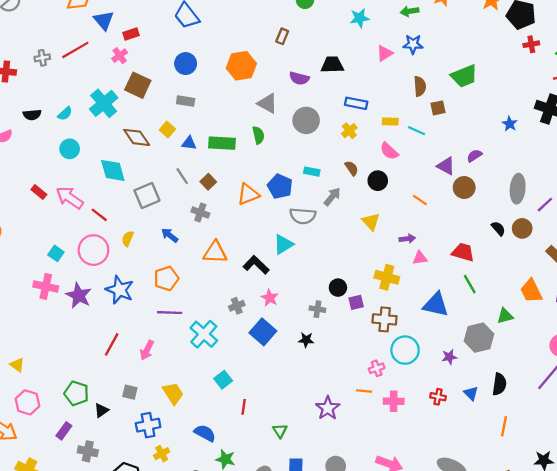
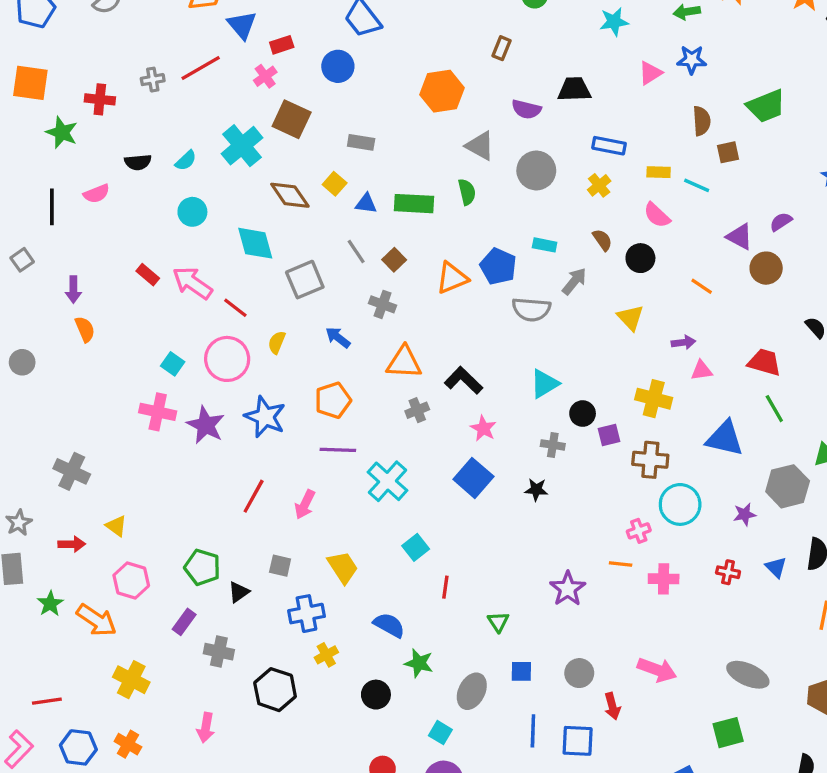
blue circle: (186, 64) -> (338, 66), moved
cyan triangle: (283, 244) -> (545, 384), moved
gray cross: (237, 306) -> (417, 410), moved

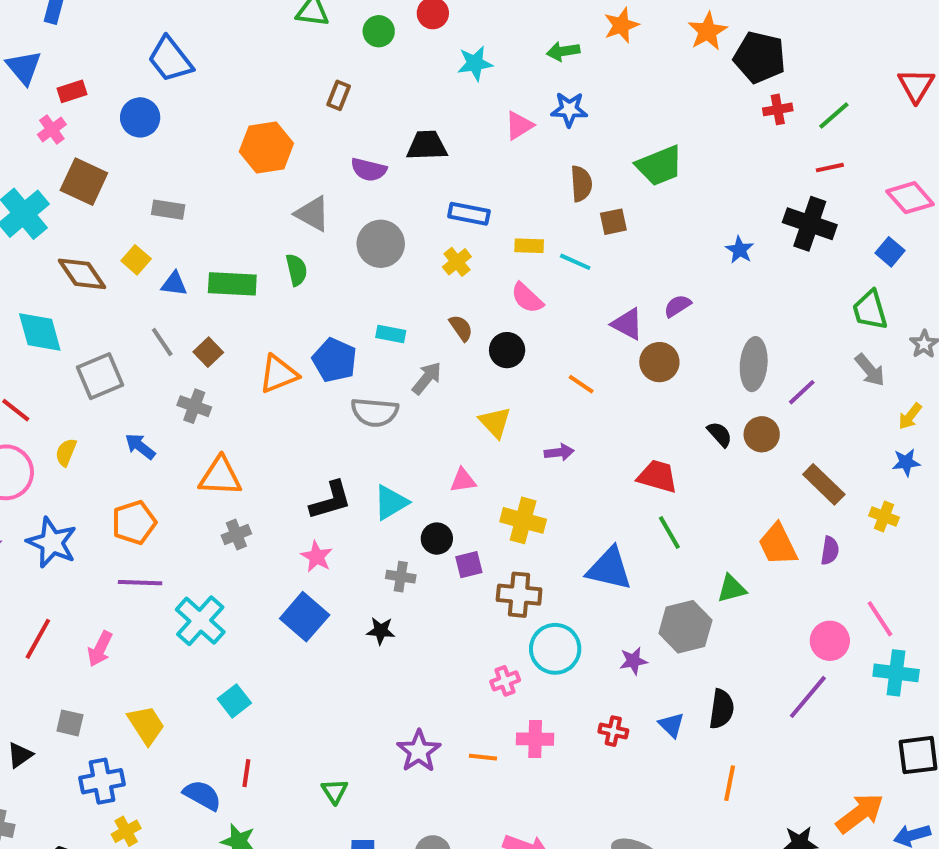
pink triangle: (702, 371) -> (463, 480), moved
black L-shape: (464, 380) -> (331, 500), moved, turned 120
orange line: (621, 564) -> (483, 757), moved
red line: (445, 587) -> (246, 773), moved

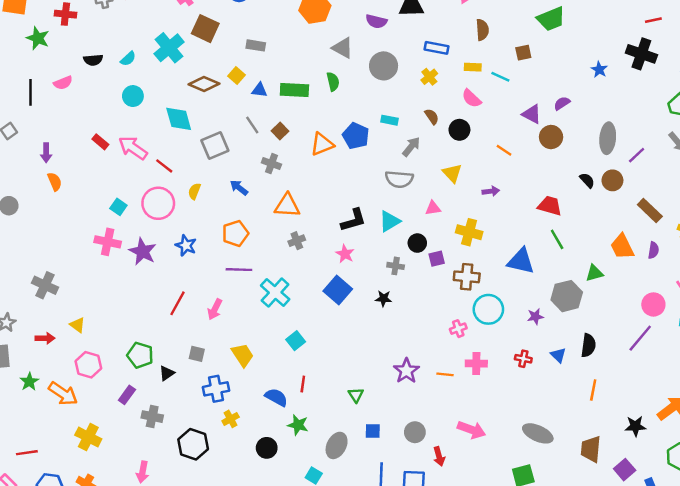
brown semicircle: (581, 184) -> (482, 30), moved
brown diamond: (82, 274) -> (204, 84), turned -32
gray semicircle: (375, 412) -> (399, 179), moved
blue star: (52, 543) -> (186, 245), size x0.7

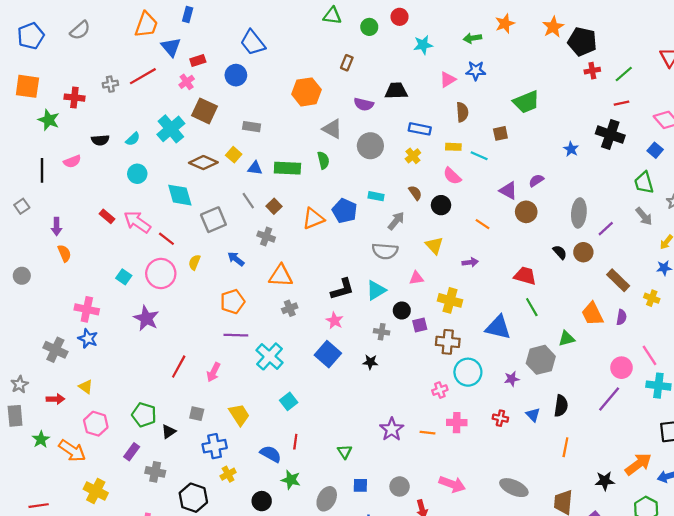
pink cross: (108, 242) -> (87, 309), moved
blue star: (186, 245) -> (88, 339), moved

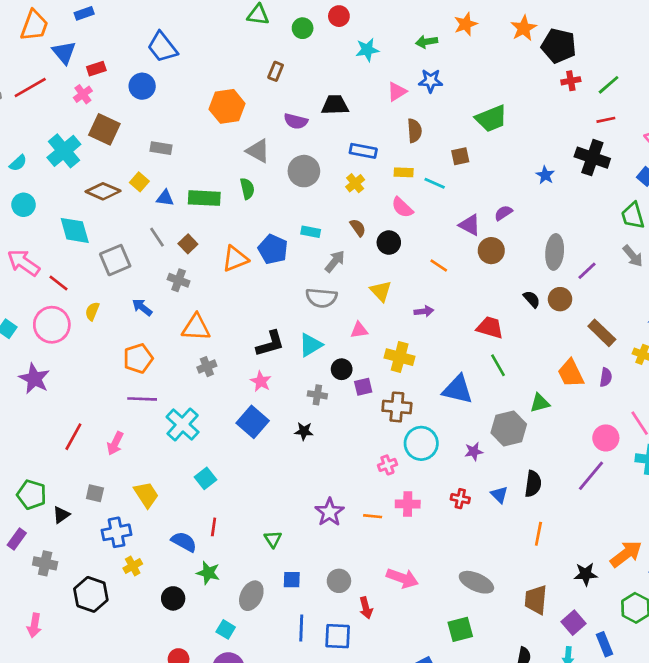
blue rectangle: (188, 15) -> (84, 13), turned 56

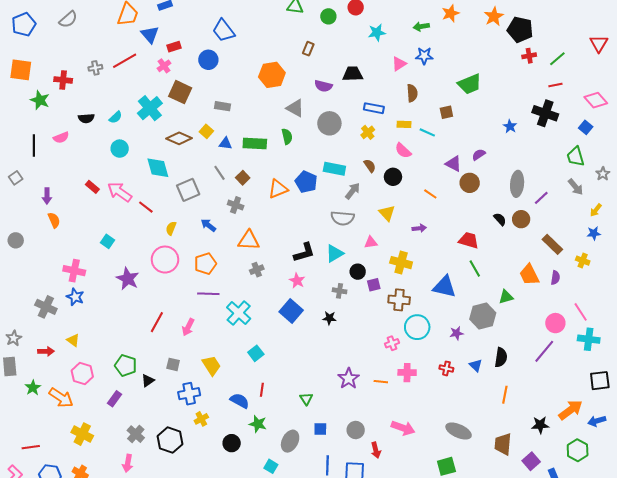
cyan rectangle: (311, 232) -> (334, 169), size x1.5
pink circle: (52, 325) -> (165, 260), moved
gray cross: (45, 563) -> (136, 434), moved, turned 30

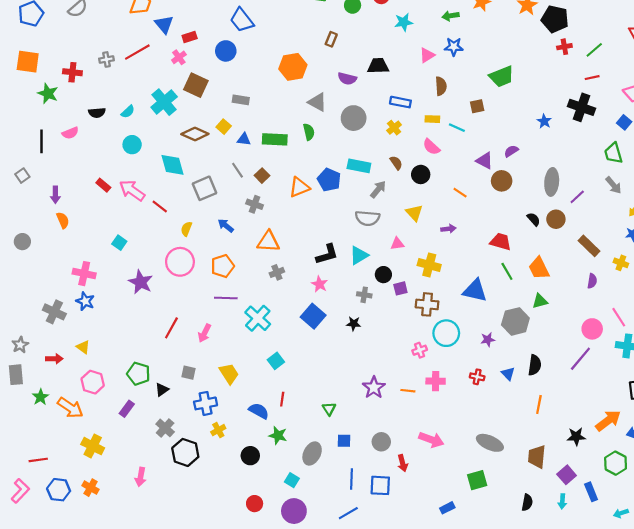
orange trapezoid: (529, 275) -> (539, 268), moved
gray cross: (136, 434) -> (165, 428), moved

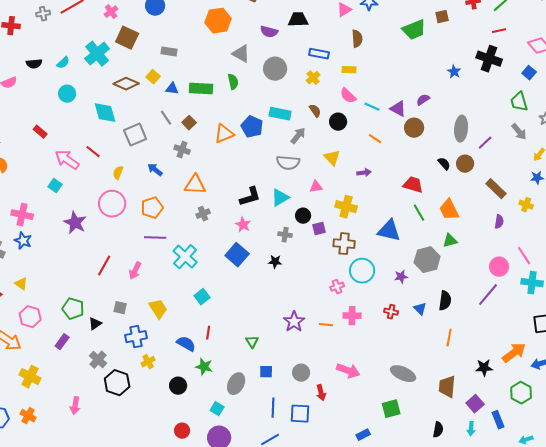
brown square: (477, 106) -> (442, 17), moved
cyan line: (457, 128) -> (372, 107), moved
pink arrow: (132, 190) -> (67, 160), moved

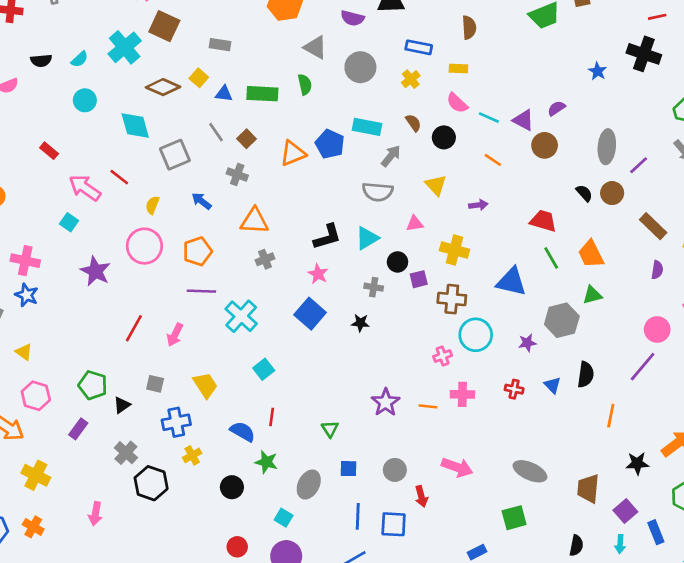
orange line: (449, 338) -> (611, 416), moved

